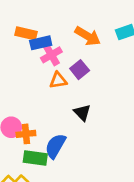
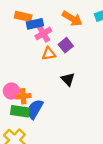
blue semicircle: (55, 146) -> (35, 109), moved
green rectangle: (35, 158) -> (20, 111), moved

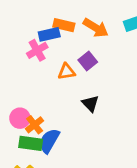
orange rectangle: (23, 16) -> (64, 25), moved
pink cross: (43, 33) -> (37, 50), moved
orange cross: (23, 96) -> (35, 125), turned -32

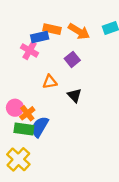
pink cross: (37, 50) -> (30, 50), turned -30
orange triangle: (66, 72) -> (50, 82), moved

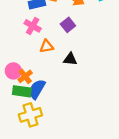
pink cross: (30, 50) -> (33, 26), moved
black triangle: (74, 95) -> (70, 59), turned -40
yellow cross: (18, 159) -> (30, 115), moved, turned 30

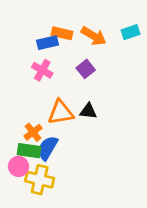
orange triangle: (47, 46) -> (61, 112), moved, size x1.5
pink circle: (13, 71) -> (18, 166), moved
yellow cross: (30, 115) -> (40, 180), turned 30

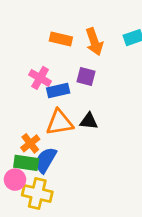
orange arrow: (94, 36) -> (94, 42), turned 40
blue rectangle: (47, 43) -> (58, 90), moved
purple square: (86, 69) -> (86, 77), turned -36

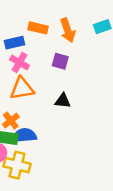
blue rectangle: (58, 90) -> (15, 43), moved
orange triangle: (60, 122) -> (22, 88), moved
blue semicircle: (46, 160) -> (24, 135), turned 55

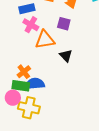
orange triangle: (22, 88) -> (45, 40), moved
black triangle: (63, 101) -> (66, 56), turned 40

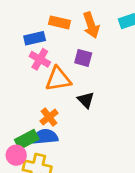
orange cross: (24, 72) -> (49, 117), moved
green rectangle: (21, 86) -> (27, 139), turned -36

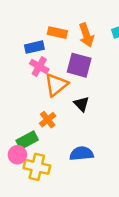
purple square: (83, 58) -> (79, 65), size x1.5
orange triangle: (58, 79) -> (56, 85), turned -30
blue semicircle: (45, 137) -> (82, 154), moved

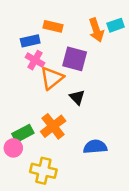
orange arrow: (86, 35) -> (96, 30), moved
orange cross: (48, 120) -> (53, 126), moved, size x1.5
blue semicircle: (82, 154) -> (95, 147), moved
yellow cross: (37, 167) -> (43, 171), moved

